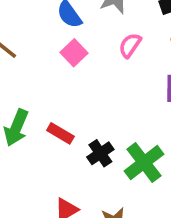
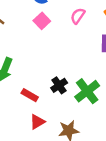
red rectangle: (60, 133) -> (30, 95), moved

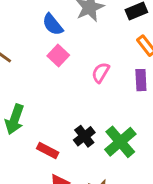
pink semicircle: (78, 16) -> (101, 73), moved

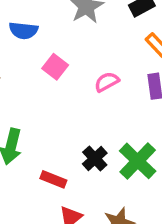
blue semicircle: (53, 24) -> (24, 30), moved, turned -40
pink semicircle: (101, 73) -> (107, 82), turned 35

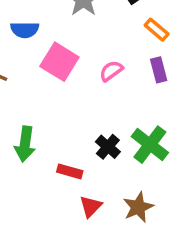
pink square: (55, 67) -> (59, 62), size x1.5

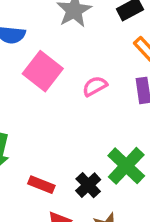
black cross: (108, 147) -> (88, 185), moved

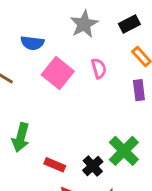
pink semicircle: (95, 86) -> (99, 68), moved, turned 102

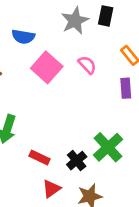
black rectangle: (129, 24) -> (106, 16), moved, turned -54
pink semicircle: (99, 68) -> (87, 65), turned -30

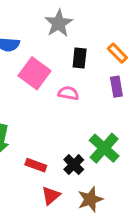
black rectangle: (106, 16) -> (80, 58), moved
pink semicircle: (87, 65) -> (68, 93), moved, turned -30

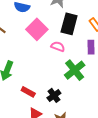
black rectangle: (80, 58) -> (69, 24), size x1.5
green cross: (104, 148) -> (75, 70), moved

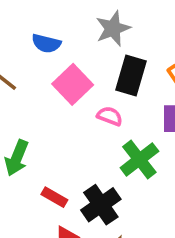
black cross: (54, 95) -> (101, 205), size x1.5

